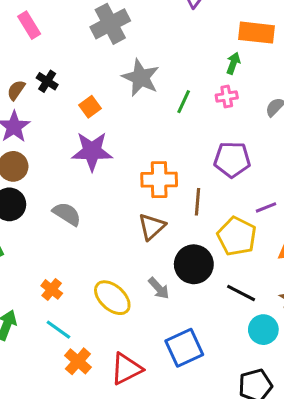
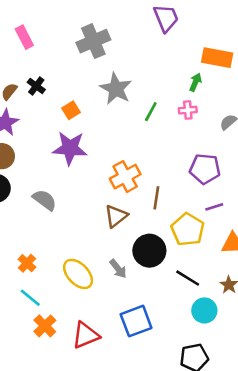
purple pentagon: (232, 160) -> (205, 169), moved
orange cross: (159, 180) -> (125, 177), turned -32

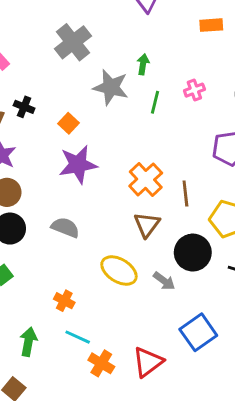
orange rectangle: (217, 58) -> (211, 25), size x0.7
green arrow: (195, 82) -> (143, 64), moved
yellow ellipse: (78, 274) -> (119, 270), moved

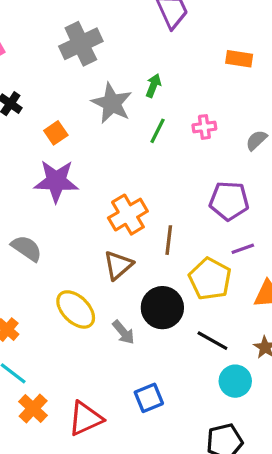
blue square: (198, 332) -> (149, 398), size x0.7

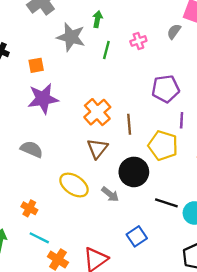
orange square: (56, 133) -> (36, 65), turned 35
gray semicircle: (256, 140) -> (174, 32), moved
purple line: (243, 249) -> (182, 120), turned -56
black line: (212, 341) -> (166, 203), moved

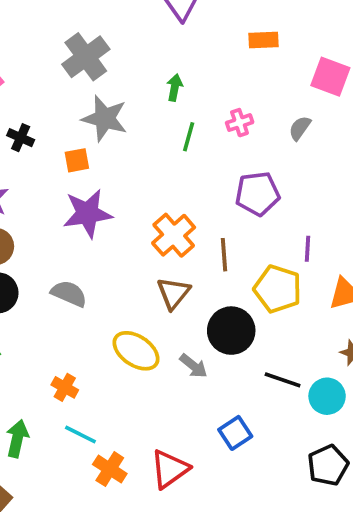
gray semicircle: (174, 32) -> (300, 128), moved
gray star: (71, 37) -> (105, 118), moved
purple pentagon: (166, 89) -> (257, 194), moved

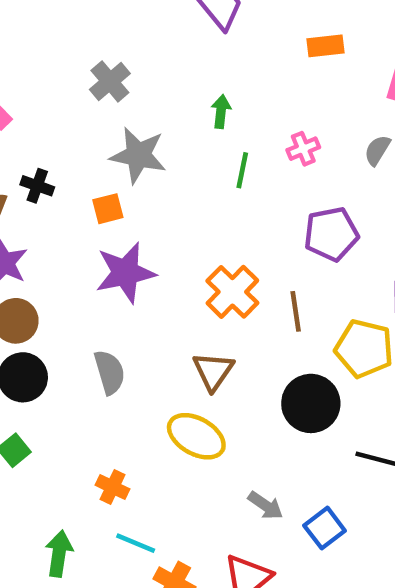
gray cross: (86, 57) -> (110, 81), size x0.7
brown triangle: (173, 293) -> (213, 371), moved
gray semicircle: (69, 294) -> (110, 372), turned 54
gray arrow: (193, 366) -> (265, 506), moved

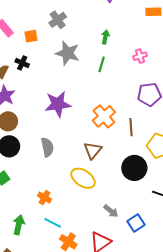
green line: (242, 170) -> (102, 64), moved
orange square: (108, 209) -> (31, 36), moved

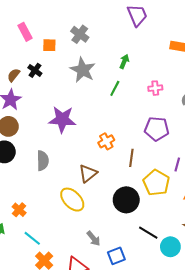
gray cross: (58, 20) -> (80, 34), turned -30
orange cross: (104, 116) -> (106, 141), size x0.7
orange cross: (45, 198) -> (19, 210), moved

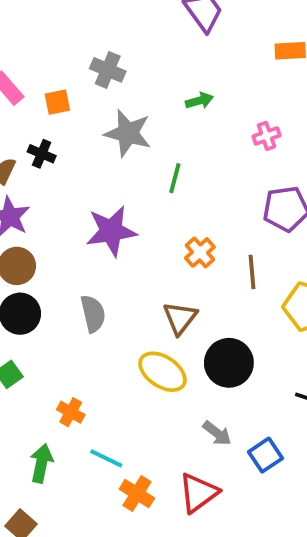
green arrow: (124, 61) -> (199, 101), turned 64
green line: (115, 88) -> (175, 178), moved
black circle: (126, 200) -> (229, 363), moved

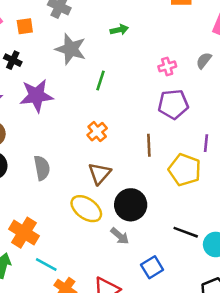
pink cross: (267, 136) -> (167, 66), moved
purple star: (111, 231) -> (36, 96), moved
orange cross: (200, 252) -> (97, 132), moved
orange cross: (71, 412) -> (24, 233), size x1.6
gray arrow: (217, 433) -> (120, 236), moved

